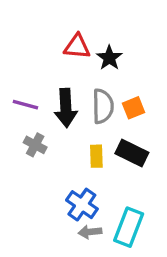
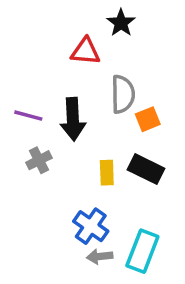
black star: (109, 58) -> (121, 23), moved
gray semicircle: (103, 106) -> (123, 94), moved
gray cross: (35, 145) -> (39, 160), turned 35

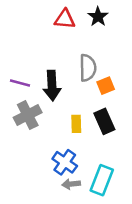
black star: (121, 23) -> (98, 17), moved
red triangle: (85, 51) -> (65, 19), moved
gray cross: (39, 160) -> (28, 115), size x1.5
black rectangle: (146, 169) -> (104, 121), turned 40

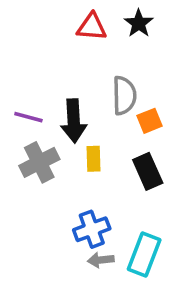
yellow rectangle: (76, 124) -> (94, 159), moved
blue cross: (65, 162) -> (92, 229), turned 35

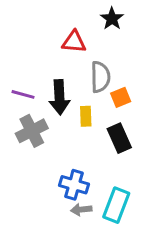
red triangle: (92, 27) -> (74, 42), moved
yellow rectangle: (94, 159) -> (86, 116), moved
blue cross: (92, 229) -> (74, 185), turned 36

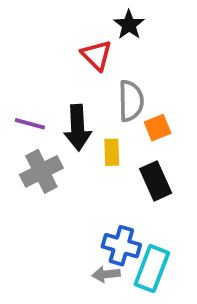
black star: (112, 19) -> (129, 25), moved
red triangle: (74, 42) -> (97, 55), turned 40
blue cross: (74, 185) -> (121, 246), moved

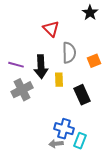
black star: (129, 25) -> (90, 13), moved
orange square: (158, 128) -> (94, 61), moved
cyan rectangle: (152, 269) -> (80, 141), size x0.7

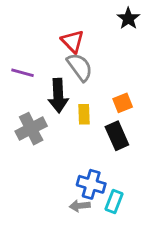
gray semicircle: (69, 53) -> (80, 67), moved, turned -35
orange square: (94, 61) -> (123, 103), moved
purple line: (16, 65) -> (23, 73), moved

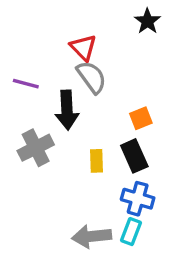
yellow rectangle: (84, 114) -> (97, 161), moved
blue cross: (91, 184) -> (138, 199), moved
gray arrow: (80, 206) -> (92, 236), size x1.6

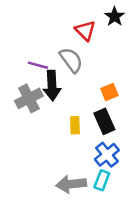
red triangle: (83, 47) -> (85, 31), moved
purple line: (26, 84) -> (38, 65), moved
gray cross: (36, 148) -> (29, 98), moved
blue cross: (138, 199) -> (107, 155), turned 35

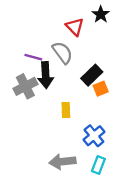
orange square: (109, 92) -> (101, 89), moved
black rectangle: (104, 121) -> (92, 75), moved, turned 70
cyan rectangle: (102, 180) -> (98, 165), moved

